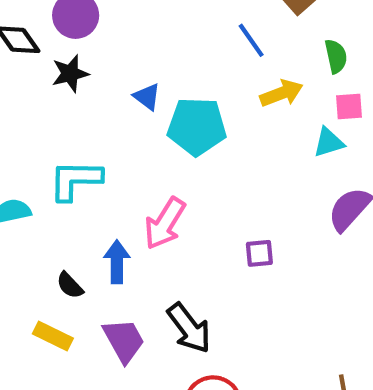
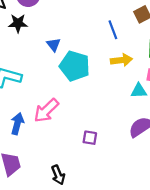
black arrow: (189, 328) -> (58, 175), moved, size x0.7

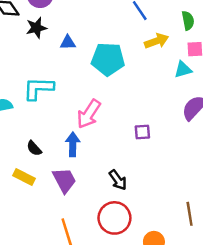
blue triangle: (54, 45) -> (68, 43), moved, turned -40
blue arrow: (17, 124) -> (73, 144), moved

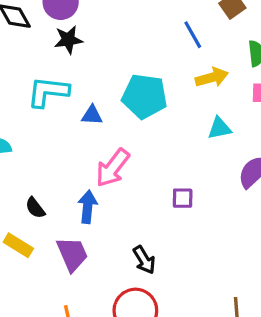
black star: (36, 28) -> (68, 40), moved
blue triangle: (68, 43) -> (92, 115), moved
cyan triangle: (183, 70) -> (219, 128), moved
cyan L-shape: (38, 88) -> (48, 92), moved

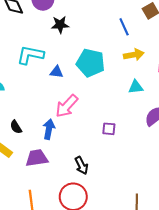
black star: (68, 40) -> (60, 25), moved
purple trapezoid: (72, 254) -> (37, 158), turned -80

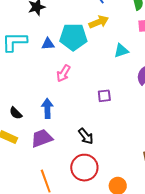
yellow arrow: (134, 55) -> (99, 22), moved
blue triangle: (56, 72) -> (48, 44), moved
pink arrow: (67, 106) -> (63, 73), moved, size x0.7

